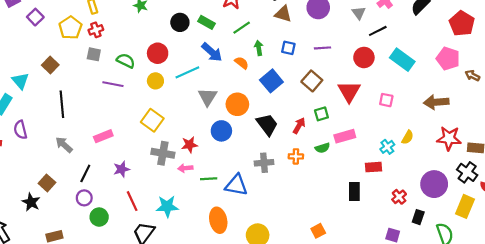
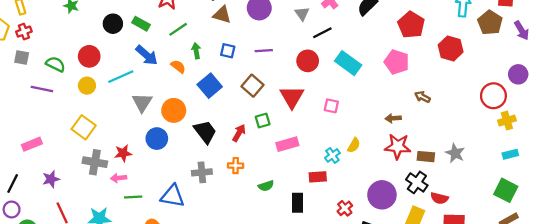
brown arrow: (472, 76) -> (423, 97), moved
brown arrow: (436, 102) -> (393, 118), moved, size x0.6
green semicircle: (322, 148) -> (266, 186), moved
green line: (209, 179) -> (133, 197), moved

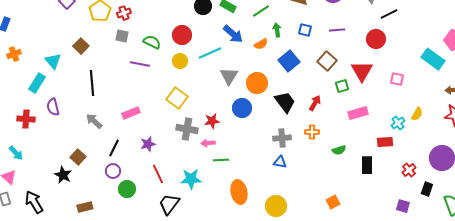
cyan rectangle: (348, 63) -> (433, 59), moved
orange semicircle: (178, 66) -> (261, 44), turned 112
green square: (263, 121) -> (342, 86), moved
blue triangle: (173, 196) -> (280, 162), moved, size x0.6

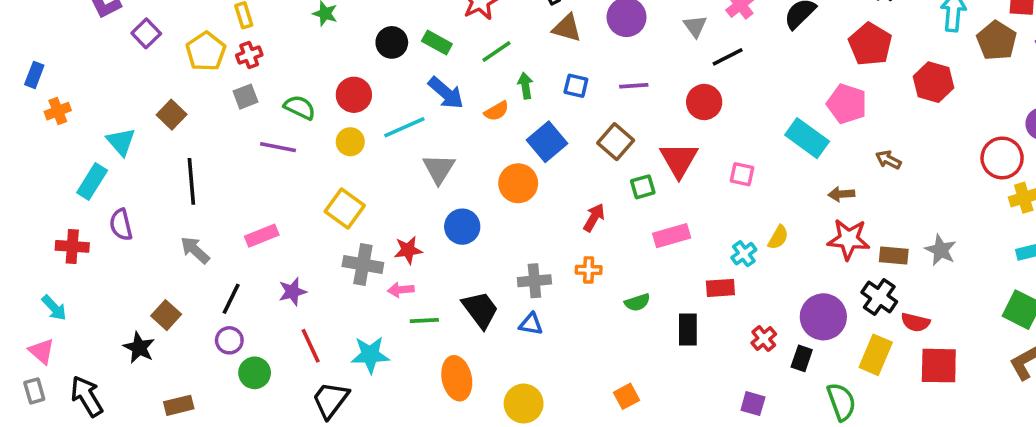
gray square: (122, 36) -> (246, 97), turned -32
orange cross: (14, 54) -> (58, 111), moved
orange circle: (257, 83) -> (518, 183), moved
black trapezoid: (285, 102) -> (480, 310), moved
black rectangle: (427, 189) -> (802, 358), moved

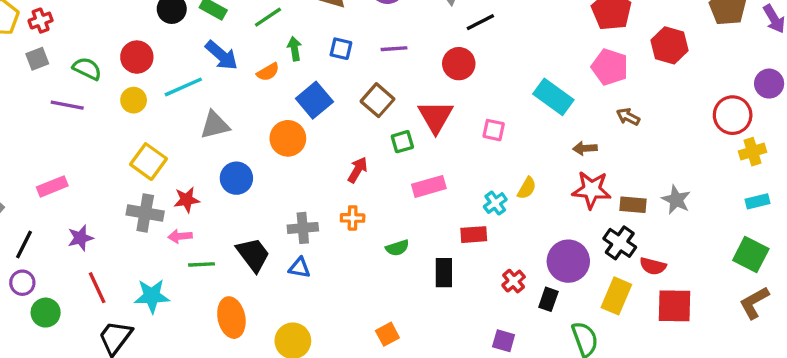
pink pentagon: (847, 104) -> (610, 67), moved
gray triangle: (439, 169) -> (215, 125), turned 44
yellow square: (345, 209) -> (148, 162), moved

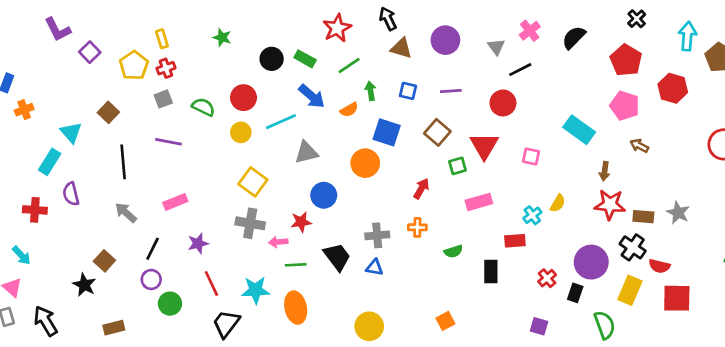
blue square: (314, 100) -> (387, 132), turned -32
purple line: (67, 105) -> (169, 142), moved
brown arrow: (585, 148) -> (605, 171), turned -78
red star: (187, 200) -> (301, 222), moved
orange ellipse: (231, 318) -> (296, 308), moved

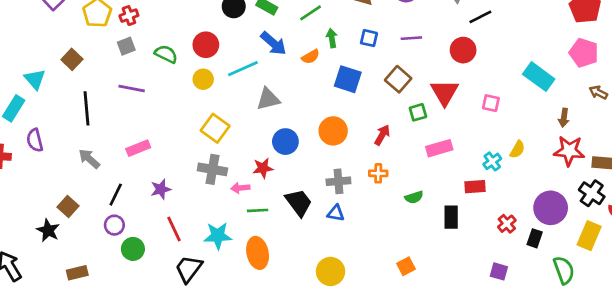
orange circle: (365, 163) -> (333, 131), moved

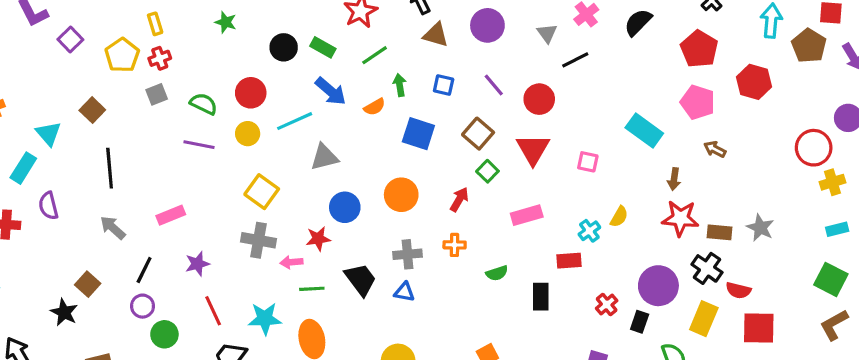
purple line: (411, 38) -> (494, 85), turned 54
red circle: (463, 50) -> (539, 99), moved
purple line: (132, 88) -> (199, 145), moved
green square: (418, 112) -> (487, 171), moved, turned -30

